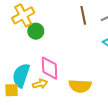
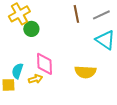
cyan semicircle: (21, 75) -> (17, 71), size x0.7
yellow semicircle: (80, 86) -> (85, 72), moved

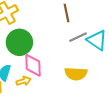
gray line: (101, 15) -> (78, 37), moved
green circle: (31, 29) -> (19, 42), moved, size x1.6

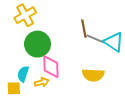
brown line: (66, 13) -> (84, 29), moved
gray line: (78, 37) -> (95, 39), turned 48

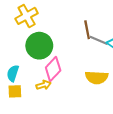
pink diamond: (51, 67) -> (53, 69), turned 45
cyan semicircle: (23, 74) -> (13, 73), moved

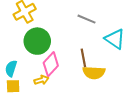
brown line: (87, 30) -> (83, 58), moved
gray line: (99, 40) -> (87, 19), moved

